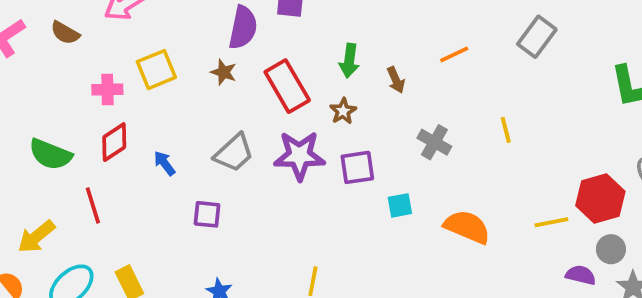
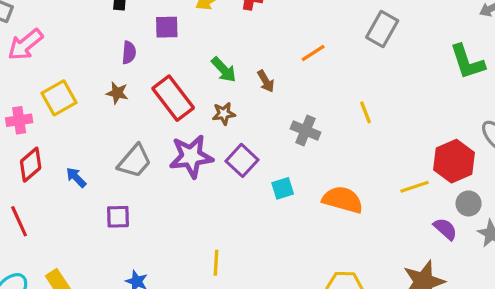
purple semicircle: (243, 28) -> (129, 53), size x0.6
green arrow: (349, 61) -> (224, 70), turned -44
brown star: (343, 111) -> (224, 114), turned 30
purple square: (357, 167) -> (242, 160), turned -32
purple semicircle: (581, 275) -> (445, 229), turned 35

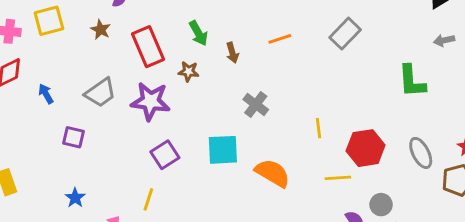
yellow line: (365, 112) -> (318, 128), moved
purple square: (242, 160) -> (165, 155), moved
red hexagon: (454, 161) -> (366, 148), moved
cyan square: (283, 188) -> (223, 150), size x1.6

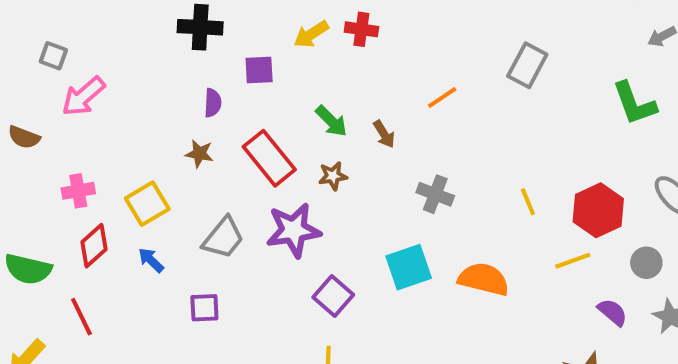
yellow square: (49, 21) -> (147, 204), moved
gray circle: (381, 205) -> (646, 263), moved

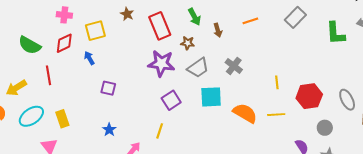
green L-shape: (634, 103) -> (336, 33), moved
gray trapezoid: (223, 238) -> (198, 68), moved
yellow line: (573, 261) -> (276, 115), moved

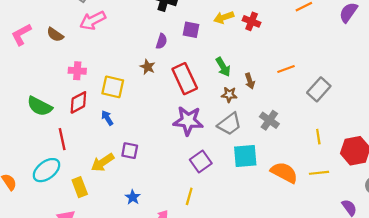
gray rectangle: (295, 17) -> (319, 89), moved
yellow square: (95, 31) -> (113, 87), turned 30
brown star: (188, 43) -> (229, 95), moved
yellow arrow: (16, 88) -> (103, 162), moved
cyan ellipse: (31, 116) -> (46, 170), moved

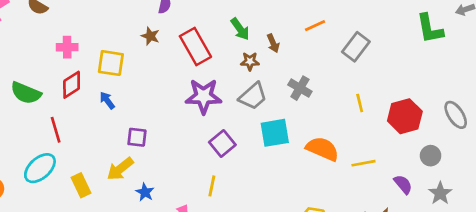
yellow arrow: (103, 162) -> (120, 169), moved
yellow line: (319, 173) -> (364, 163), moved

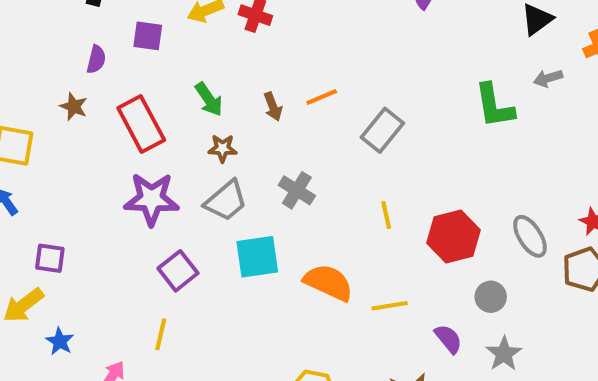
brown arrow: (273, 43) -> (273, 107), moved

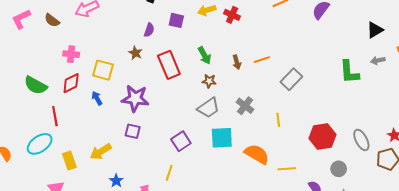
purple star: (151, 199) -> (135, 98), moved
yellow line: (386, 215) -> (278, 120), moved
purple square: (50, 258) -> (133, 131), moved
blue star: (60, 341) -> (116, 181), moved

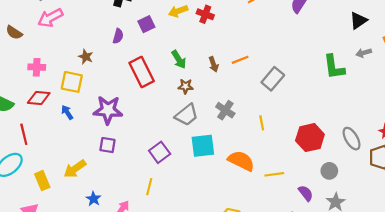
purple square: (176, 20) -> (146, 24), turned -35
brown star: (135, 53) -> (86, 57), moved
red diamond: (71, 83) -> (39, 98), turned 35

